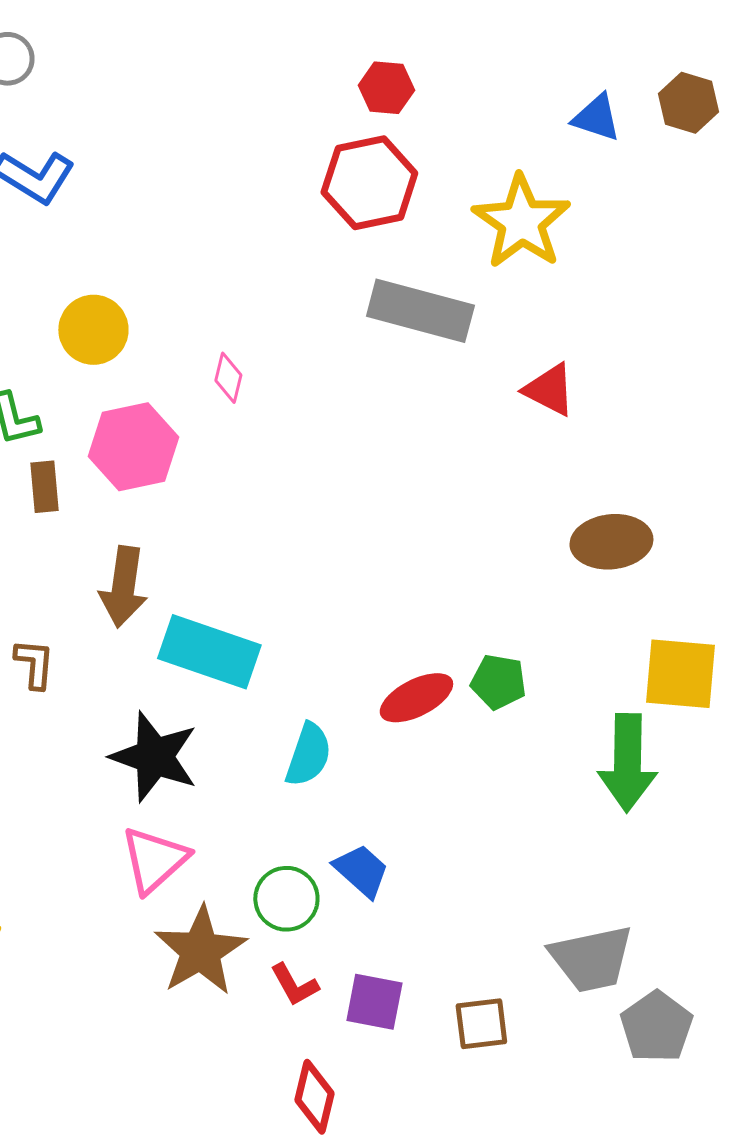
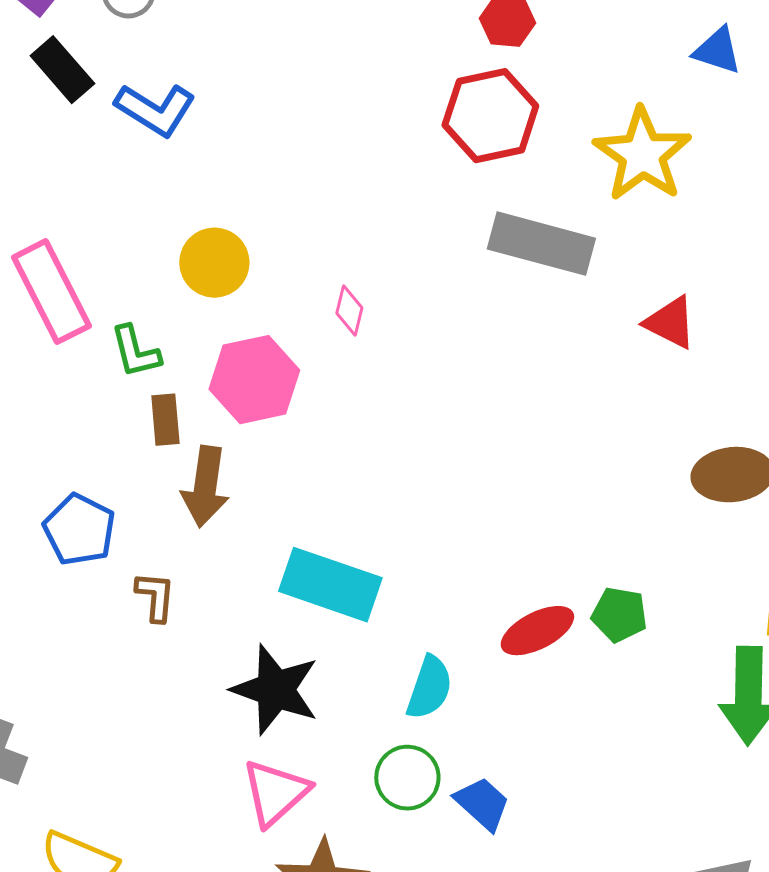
brown arrow: (123, 587) -> (205, 487), moved
green circle: (286, 899) -> (407, 778), moved

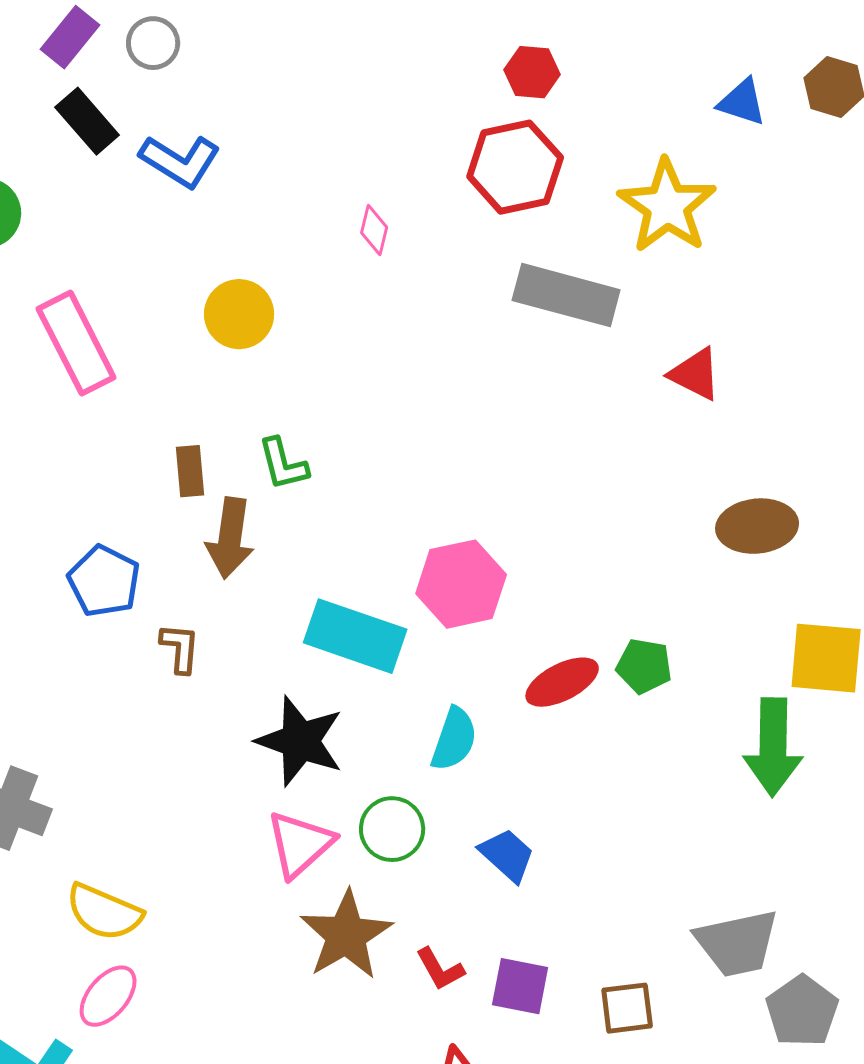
pink diamond: (349, 311) -> (374, 230), moved
green L-shape: (135, 352) -> (283, 464), moved
pink hexagon: (254, 380) -> (461, 584), moved
green circle: (407, 778) -> (392, 829), moved

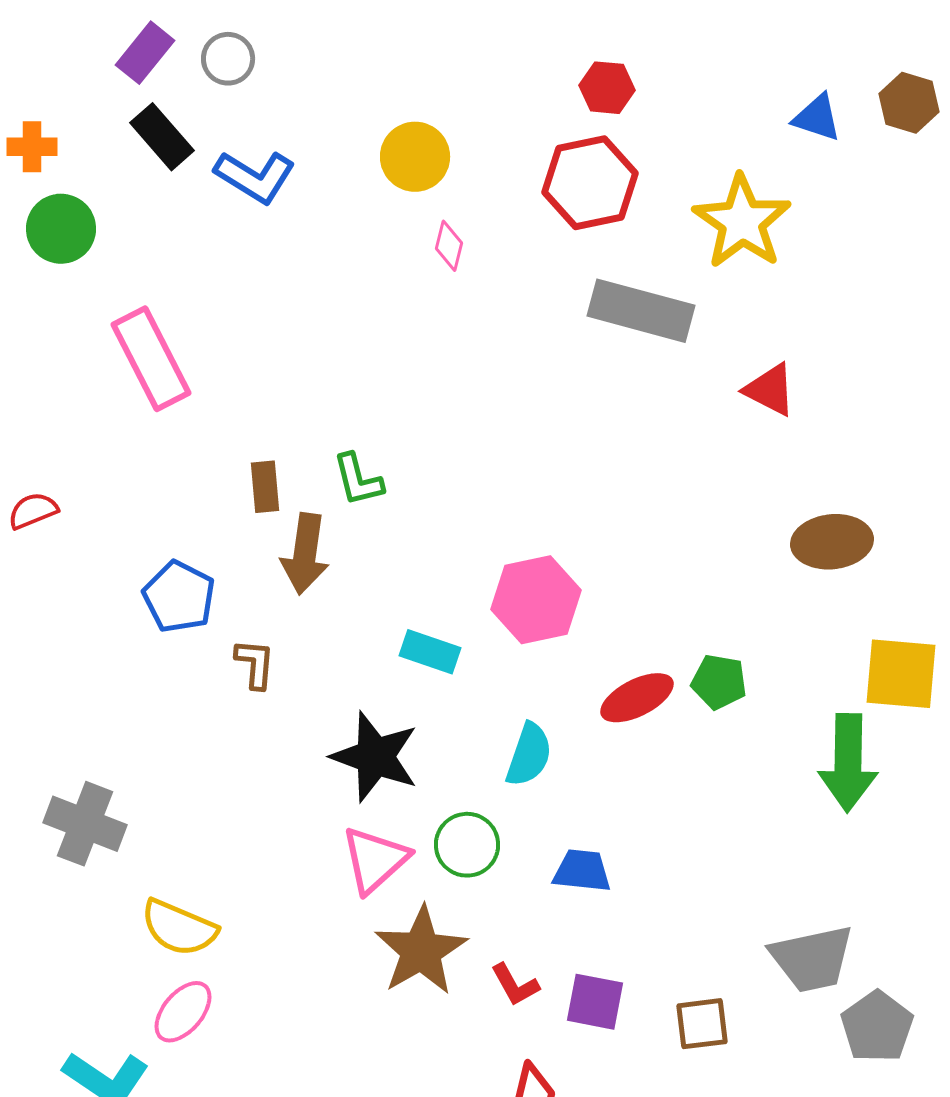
yellow circle: (239, 314) -> (415, 157), moved
cyan rectangle: (355, 636) -> (430, 652), size x0.6
blue trapezoid: (507, 855) -> (582, 871), turned -36

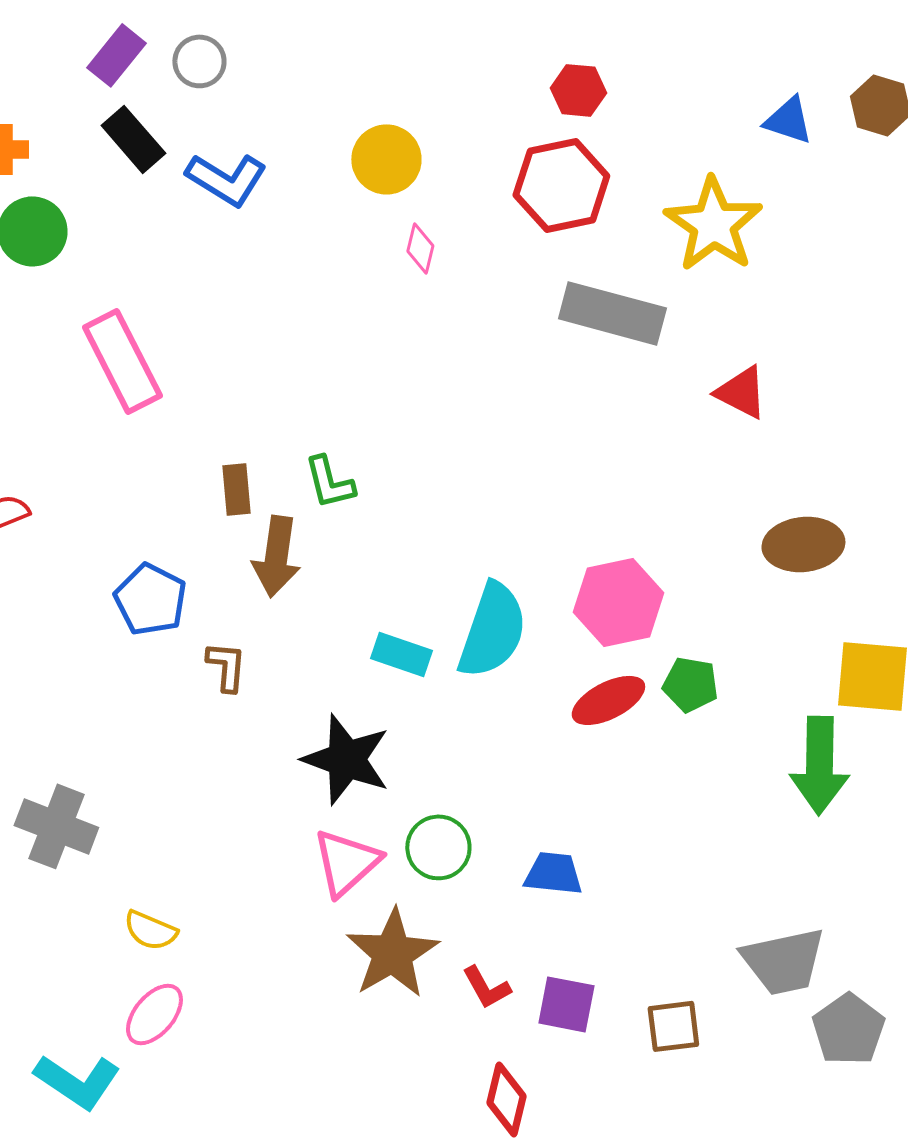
pink hexagon: (536, 600) -> (618, 602), moved
cyan semicircle: (529, 755) -> (492, 630), moved, size x1.5
yellow semicircle: (179, 928) -> (150, 930), size x0.7

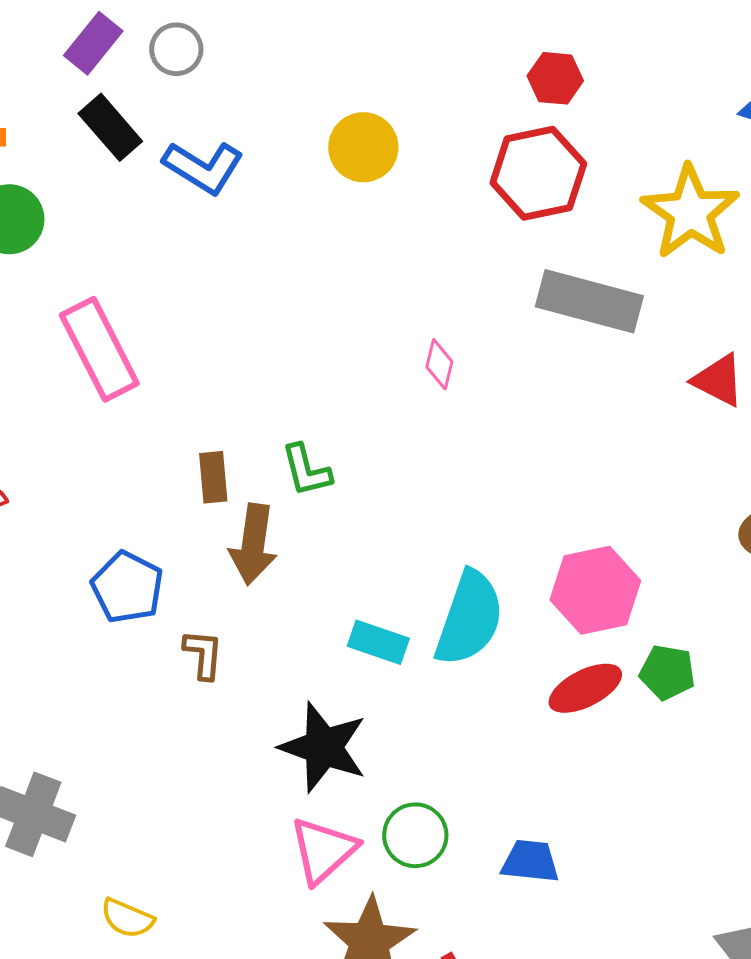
pink diamond: (420, 248) -> (439, 364), moved

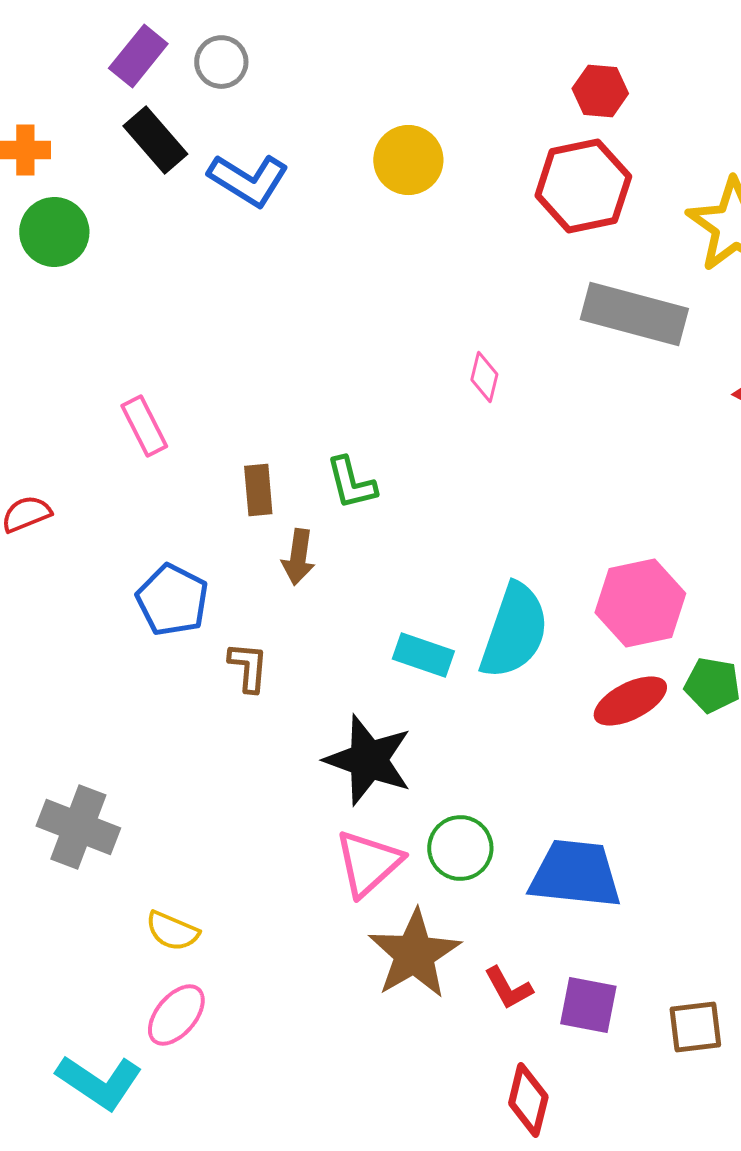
pink rectangle: (99, 349) -> (144, 426), moved, size x0.6
brown arrow: (253, 544) -> (298, 557), size x0.7
blue trapezoid: (530, 861) -> (575, 874), size x1.6

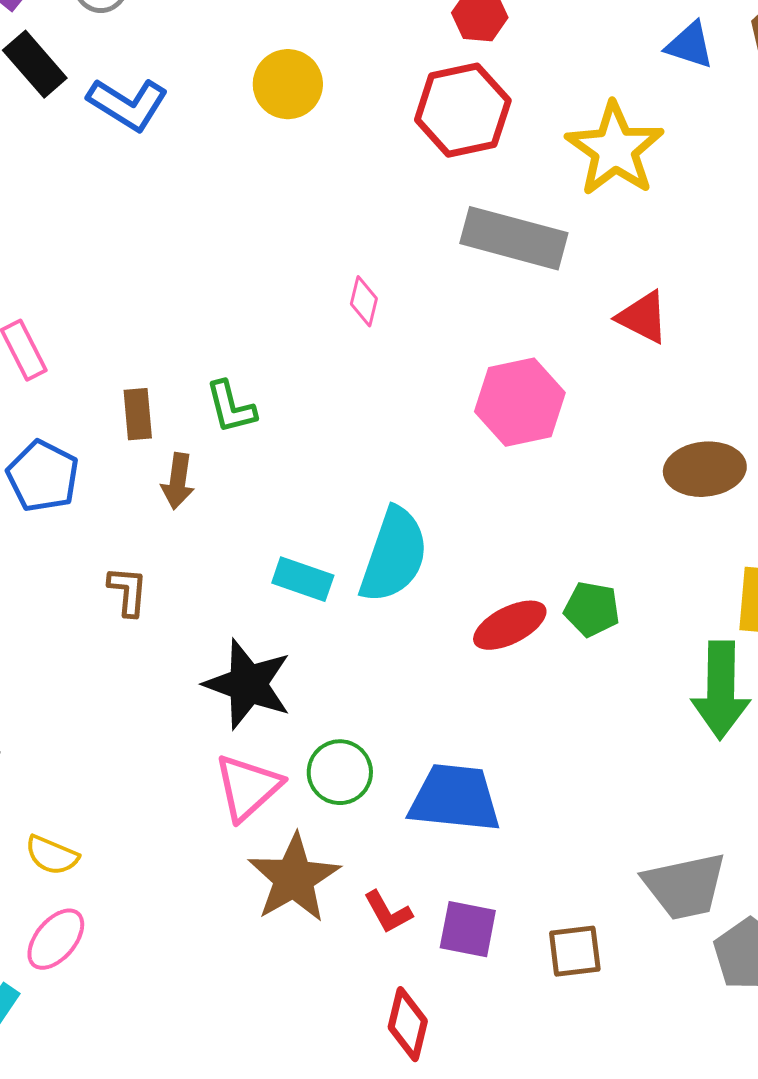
blue pentagon: (172, 600) -> (43, 476), moved
pink hexagon: (640, 603) -> (520, 402), moved

